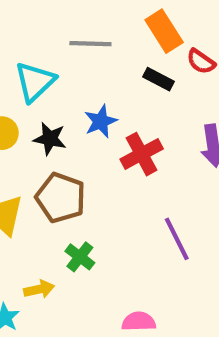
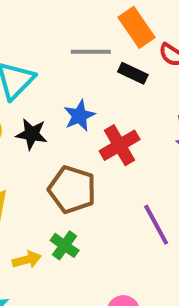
gray line: (90, 44) -> (91, 52), moved
brown pentagon: (61, 198) -> (72, 189), moved
yellow arrow: (39, 289) -> (27, 260), moved

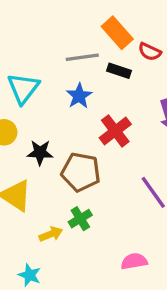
blue star: (79, 116) -> (79, 96), moved
black star: (32, 134) -> (40, 152), moved
green cross: (65, 245) -> (80, 219), turned 30

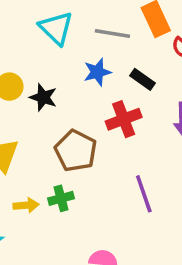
black rectangle: (119, 71) -> (143, 79), moved
cyan triangle: (23, 88) -> (56, 28), moved, turned -40
black star: (40, 152) -> (43, 97), moved

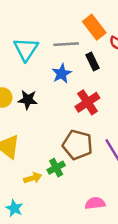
cyan triangle: (56, 28) -> (26, 49), turned 32
black rectangle: (143, 79) -> (93, 61), moved, turned 42
brown pentagon: (76, 151) -> (77, 145), moved

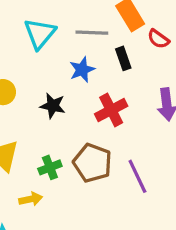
black star: (28, 100) -> (53, 106), moved
green cross: (56, 168) -> (50, 167), moved

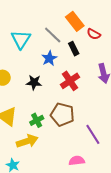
gray line: (92, 33) -> (53, 35), turned 48
purple line: (137, 176) -> (93, 134), moved
yellow arrow: (31, 199) -> (27, 141), size x1.5

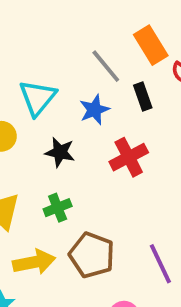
cyan triangle: (21, 39) -> (37, 98), moved
brown pentagon: (62, 115) -> (92, 255), moved
green cross: (37, 120) -> (58, 208), moved

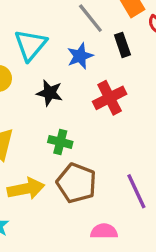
green cross: (58, 208) -> (60, 142), moved, turned 35

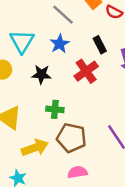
black rectangle: (122, 45) -> (100, 45), moved
pink semicircle: (104, 231) -> (77, 172), moved

